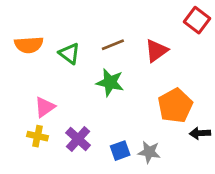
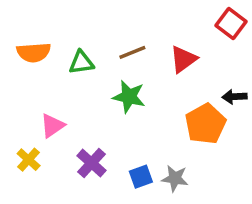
green triangle: (69, 53) -> (81, 63), turned -45
black arrow: (200, 133) -> (234, 97), moved
yellow cross: (37, 136) -> (29, 160), moved, turned 30

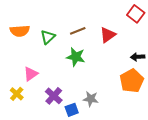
green triangle: (81, 63) -> (48, 37), turned -35
orange pentagon: (206, 124) -> (132, 81), moved
blue square: (141, 177) -> (72, 110), moved
gray star: (175, 178) -> (91, 99), moved

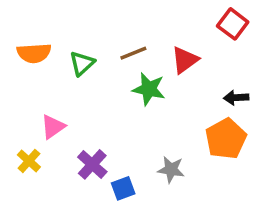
green star: (76, 57) -> (149, 89), moved
gray star: (91, 99) -> (171, 170), moved

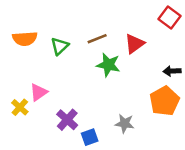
yellow cross: (29, 161) -> (20, 107), moved

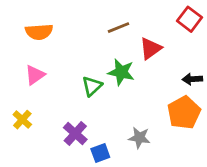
orange semicircle: (25, 39) -> (39, 32), moved
brown line: (97, 39) -> (118, 28), moved
green triangle: (60, 46) -> (92, 86), moved
pink triangle: (39, 92) -> (35, 75), moved

